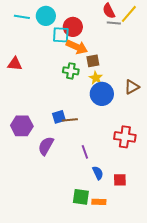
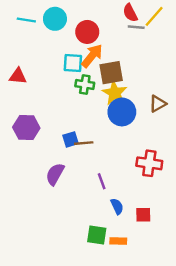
cyan square: (61, 35) -> (73, 63), moved
orange arrow: (77, 47) -> (92, 56), turned -75
brown square: (93, 61) -> (111, 73), size x1.5
yellow star: (96, 78) -> (115, 93), size x1.5
purple hexagon: (22, 126) -> (26, 128), moved

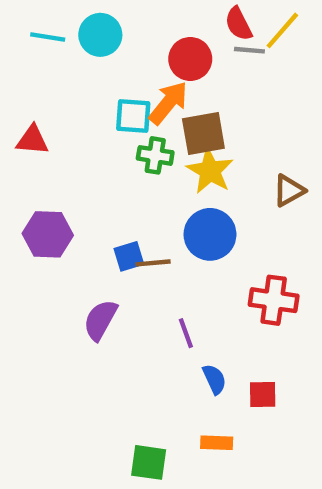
red circle: (87, 32) -> (190, 59), moved
blue circle: (122, 112) -> (210, 234), moved
green square: (97, 235) -> (149, 462), moved

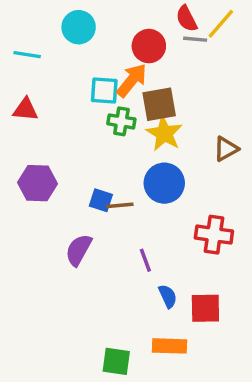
cyan line: (48, 37) -> (27, 55), moved
blue square: (129, 256) -> (101, 200), turned 35
red square: (263, 395) -> (205, 308), size x1.4
orange rectangle: (217, 443) -> (169, 346), size x1.4

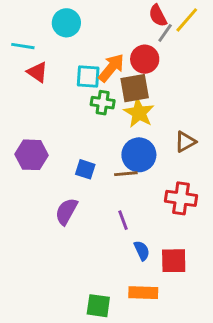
gray line: (195, 39) -> (165, 33), turned -60
red circle: (149, 46) -> (145, 59), moved
red triangle: (25, 109) -> (37, 72), moved, turned 30
brown triangle: (226, 149) -> (185, 142), moved
brown line: (120, 205) -> (126, 174), moved

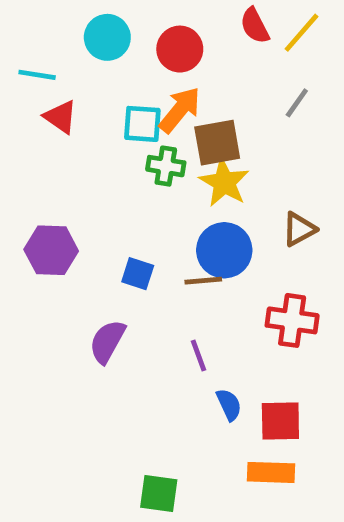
gray line: (165, 33) -> (297, 103), moved
red circle: (145, 59) -> (180, 49), moved
orange rectangle: (143, 293) -> (271, 472), moved

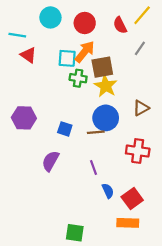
red semicircle: (255, 26) -> (120, 25), moved
red square: (280, 421) -> (132, 198), turned -35

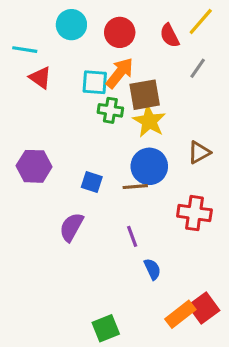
red square: (132, 198) -> (204, 308), moved
orange rectangle: (128, 223) -> (180, 314), turned -40
green square: (75, 233) -> (106, 328), turned -30

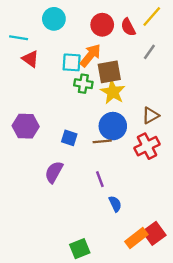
red circle: (120, 32) -> (102, 25), moved
red cross: (194, 213) -> (147, 146), moved, turned -35

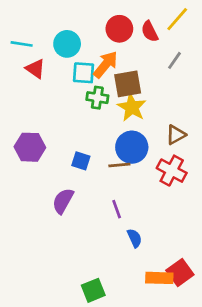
cyan circle: (54, 19) -> (67, 44), moved
red cross: (147, 146) -> (172, 171), turned -35
orange rectangle: (136, 238) -> (159, 278), turned 40

